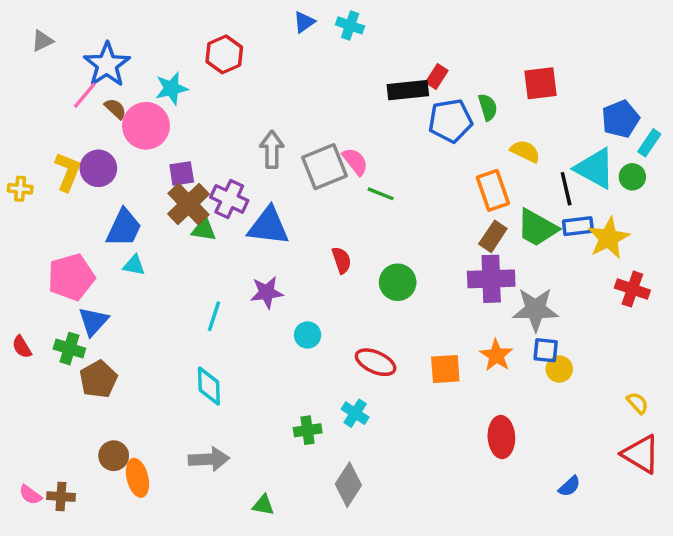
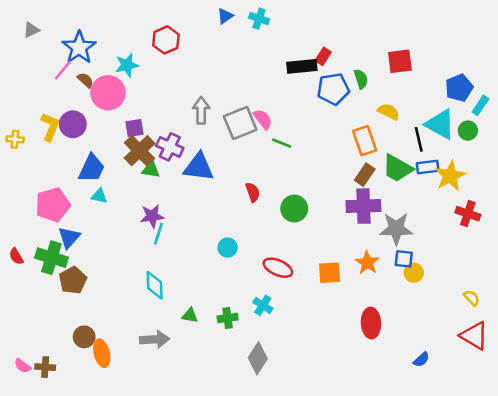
purple star: (267, 292) -> (152, 216), moved
green cross: (69, 349) -> (51, 258), size x1.4
green triangle: (263, 505) -> (190, 315), moved

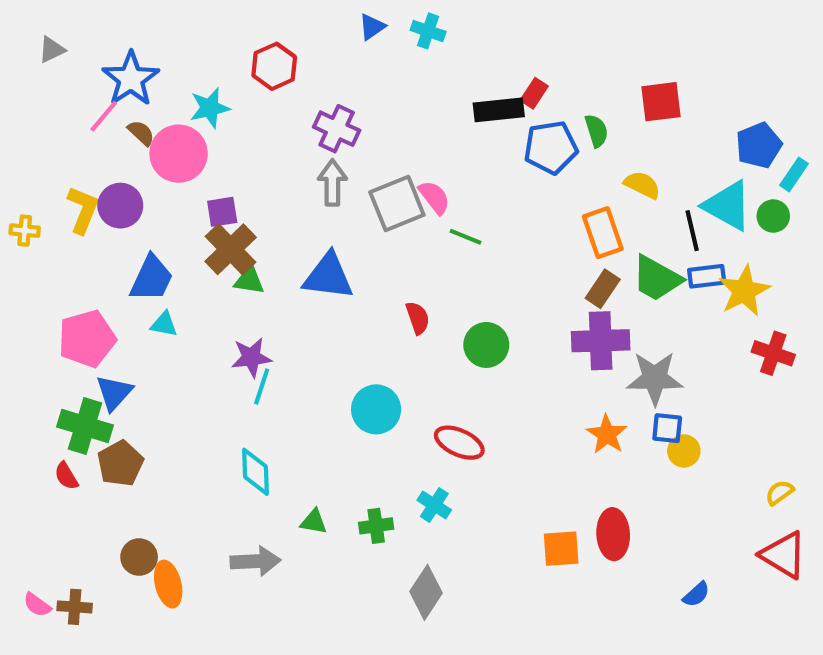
purple cross: (170, 147) -> (337, 129), moved
cyan circle: (228, 248) -> (376, 409), size x1.5
red semicircle: (16, 256) -> (66, 476), moved
orange square: (329, 273) -> (561, 549), moved
yellow semicircle: (472, 298) -> (779, 493), turned -84

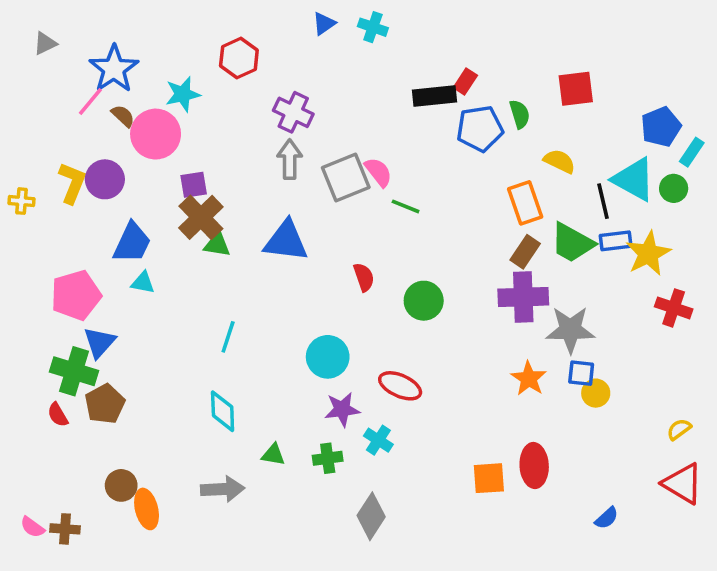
purple star: (251, 357) -> (342, 409), moved

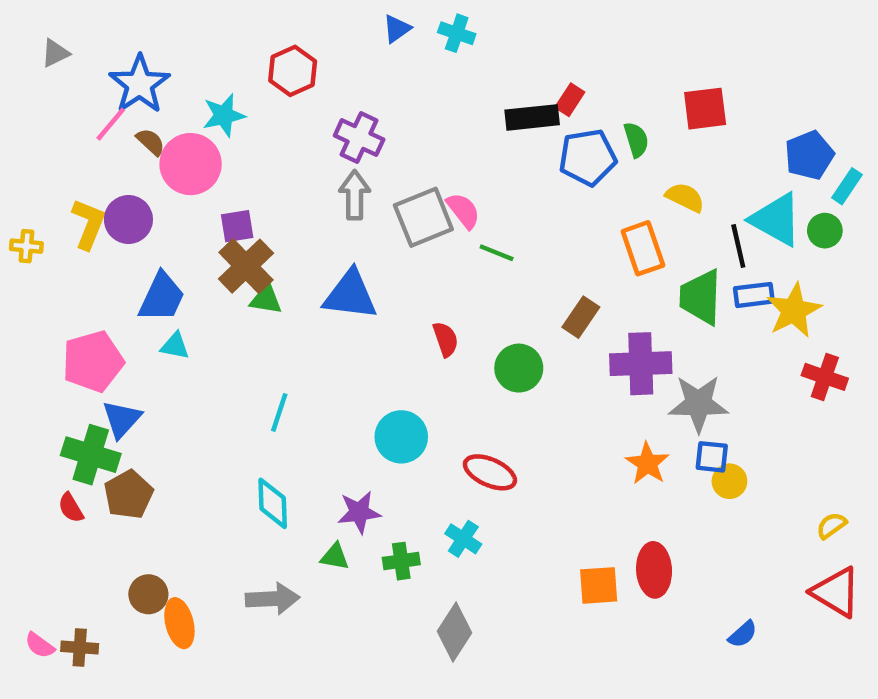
green trapezoid: (572, 243) -> (701, 297), turned 63
brown rectangle: (525, 252) -> (581, 317), moved
purple star: (342, 409) -> (359, 512), moved

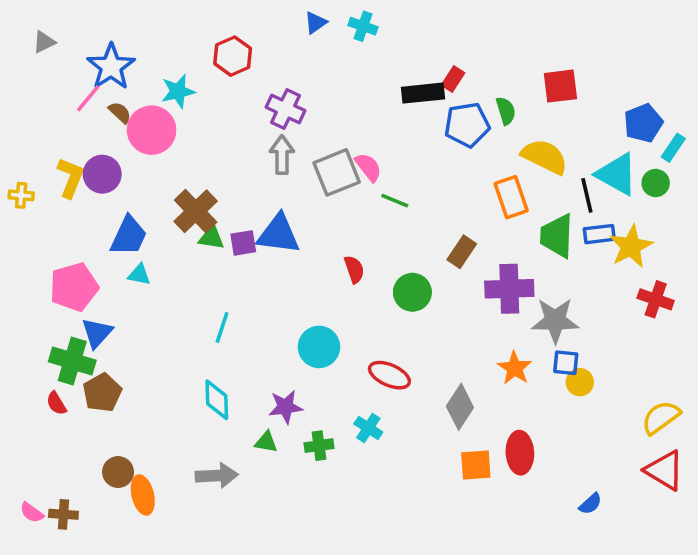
yellow semicircle: (685, 197) -> (545, 157), size x1.5
purple square: (237, 226) -> (243, 243), moved
yellow semicircle: (831, 526) -> (661, 417), size x1.6
gray diamond: (454, 632) -> (460, 407), moved

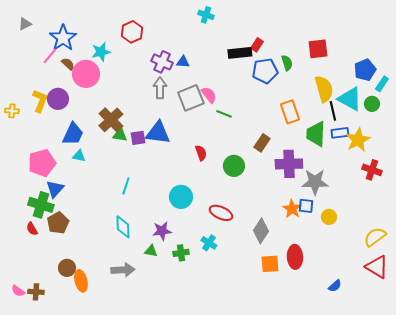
blue triangle: (315, 23) -> (183, 62), moved, turned 40
yellow semicircle: (545, 157) -> (324, 89), moved, turned 48
blue square: (566, 363) -> (306, 206), moved

